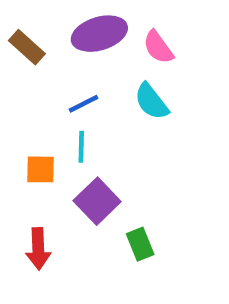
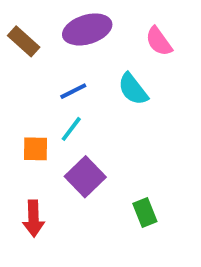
pink semicircle: (158, 47) -> (159, 41), moved
cyan line: (81, 147) -> (71, 129), turned 36
green rectangle: (140, 244) -> (145, 212), moved

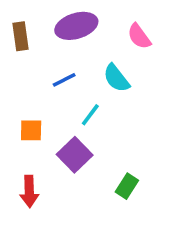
brown rectangle: (24, 41) -> (21, 36), turned 40
cyan line: (71, 129) -> (90, 115), moved
green rectangle: (145, 212) -> (127, 186), turned 55

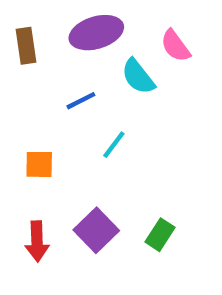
cyan semicircle: (116, 78) -> (138, 77), moved
purple square: (75, 155) -> (96, 230), moved

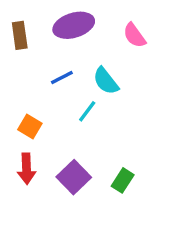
cyan semicircle: (138, 77) -> (106, 81), moved
orange square: (39, 164) -> (30, 126), turned 30
red arrow: (37, 241) -> (26, 169), moved

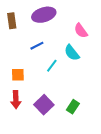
pink semicircle: (134, 35) -> (81, 31), moved
cyan semicircle: (106, 81) -> (72, 53), moved
orange square: (30, 126) -> (18, 75), turned -32

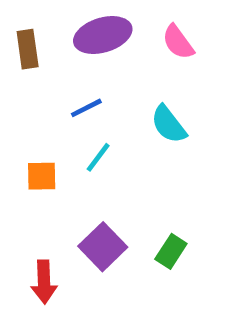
pink semicircle: (81, 31) -> (178, 42), moved
cyan line: (52, 66) -> (98, 157), moved
red arrow: (16, 100) -> (44, 282), moved

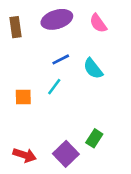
blue line: (86, 108) -> (61, 59), moved
purple square: (103, 247) -> (66, 154), moved
red arrow: (44, 282) -> (25, 155), turned -70

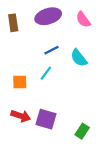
green rectangle: (94, 138) -> (82, 131), moved
purple square: (66, 154) -> (46, 119), moved, turned -30
red arrow: (25, 155) -> (21, 116), moved

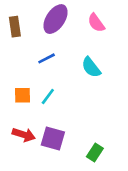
purple ellipse: (48, 16) -> (55, 19), turned -40
blue line: (51, 50) -> (47, 58), moved
cyan line: (46, 73) -> (48, 97), moved

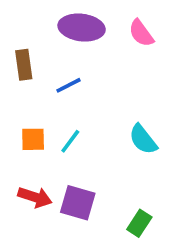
purple ellipse: (55, 19) -> (82, 28), turned 64
brown rectangle: (15, 27) -> (24, 65), moved
cyan semicircle: (91, 67) -> (143, 139), moved

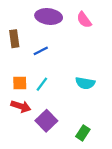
cyan semicircle: (143, 139) -> (85, 83), turned -42
red arrow: (35, 197) -> (21, 106), moved
purple square: (78, 203) -> (46, 121), turned 30

